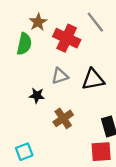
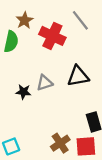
gray triangle: (60, 76) -> (45, 83), moved
brown cross: (63, 118) -> (60, 143), moved

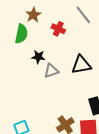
red cross: (52, 36) -> (58, 29), size x0.6
black star: (23, 92) -> (38, 57), moved

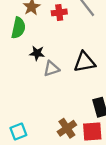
red cross: (58, 29) -> (59, 12), moved, turned -32

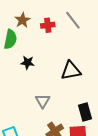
gray triangle: (51, 69) -> (43, 101), moved, turned -42

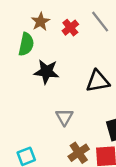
red cross: (48, 25) -> (70, 28), turned -32
black star: (28, 63) -> (46, 72), size x1.5

